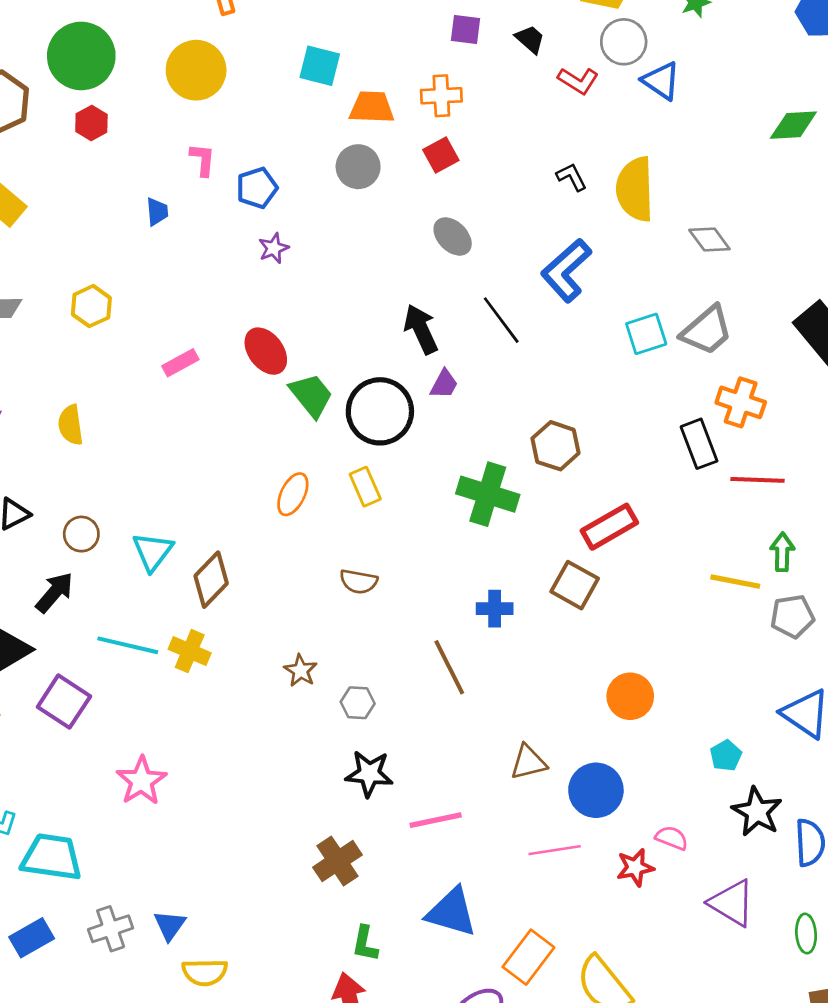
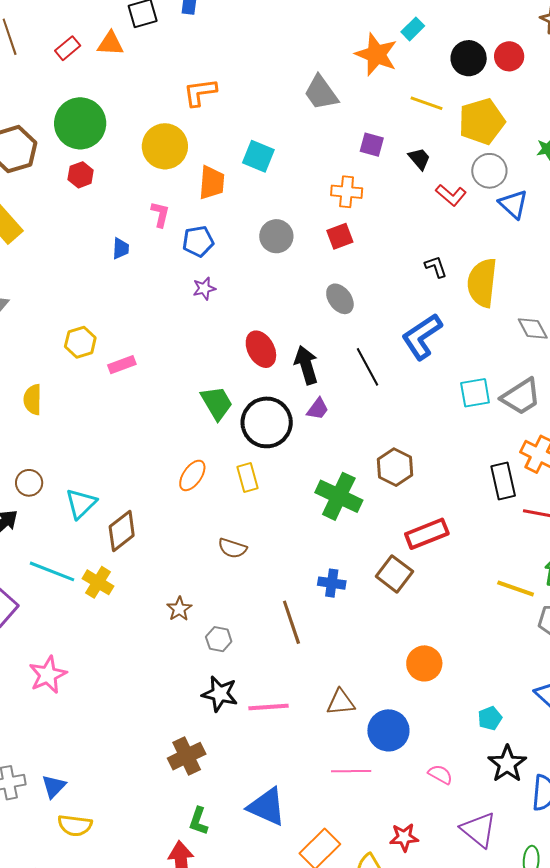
orange trapezoid: (372, 107) -> (212, 183), moved, turned 84
yellow hexagon: (91, 306) -> (80, 342), moved
red ellipse: (266, 351) -> (261, 349), moved
pink line: (436, 820) -> (268, 707), moved
red star: (635, 867) -> (404, 837), moved

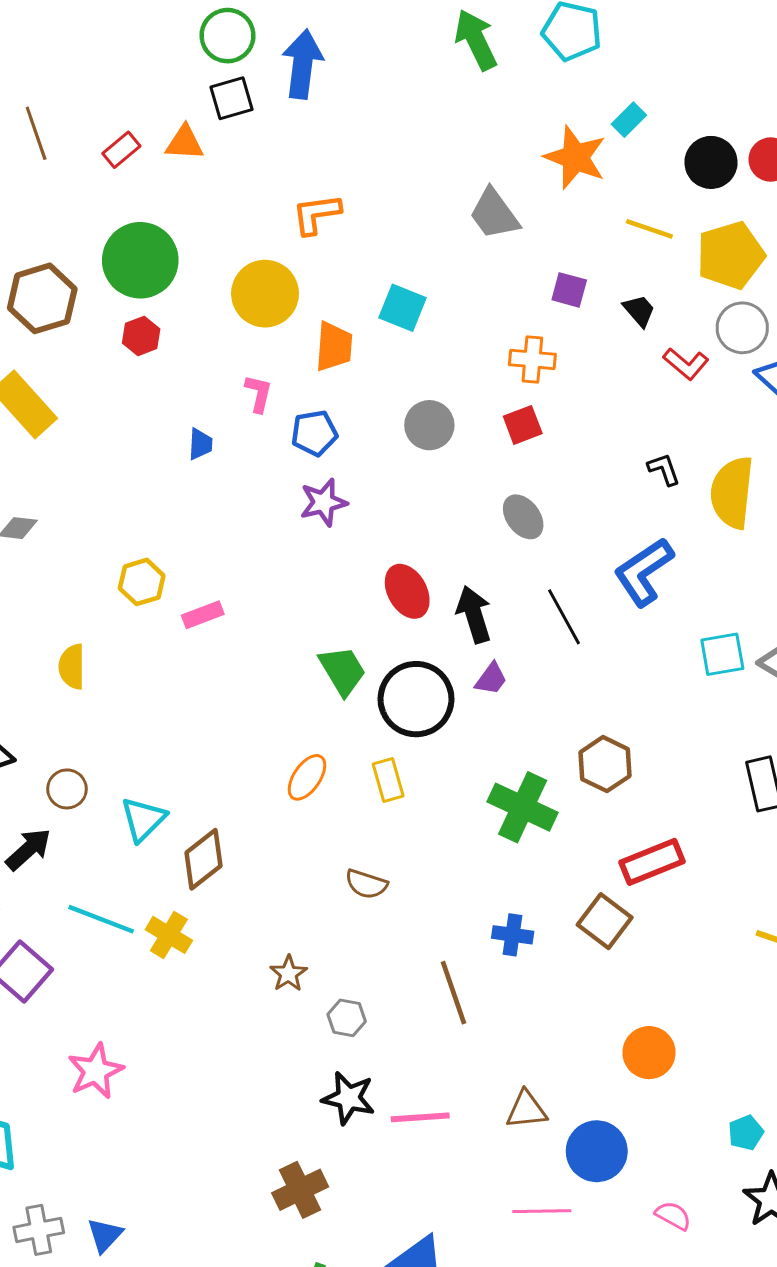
purple star: (204, 288) -> (323, 502), size x1.4

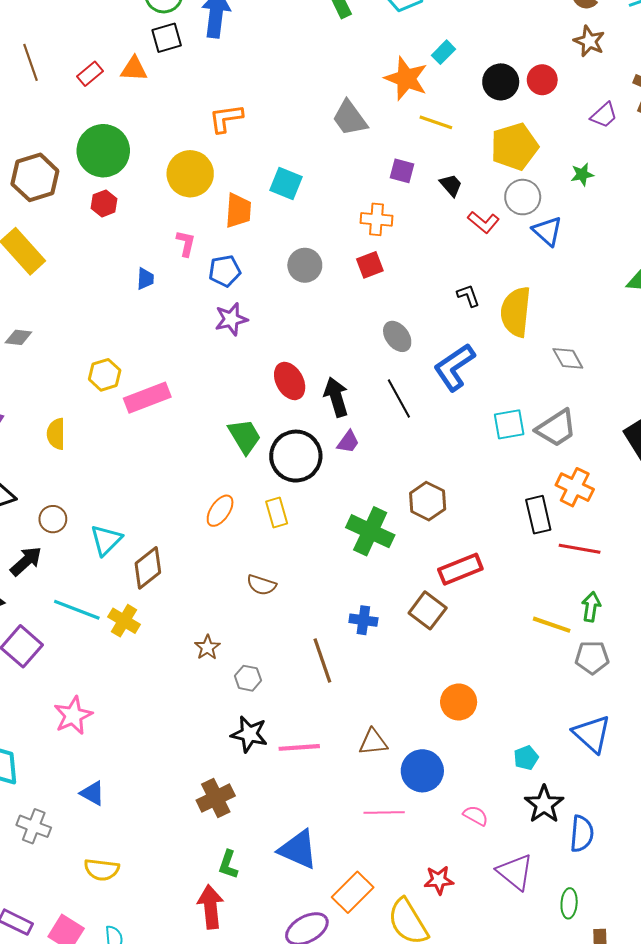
yellow line: (649, 229) -> (436, 122), moved
gray ellipse: (523, 517) -> (397, 336), moved
pink rectangle: (203, 615) -> (147, 398), size x1.6
gray cross: (39, 1230) -> (34, 826), turned 32
blue triangle: (105, 1235) -> (92, 793), moved, turned -44

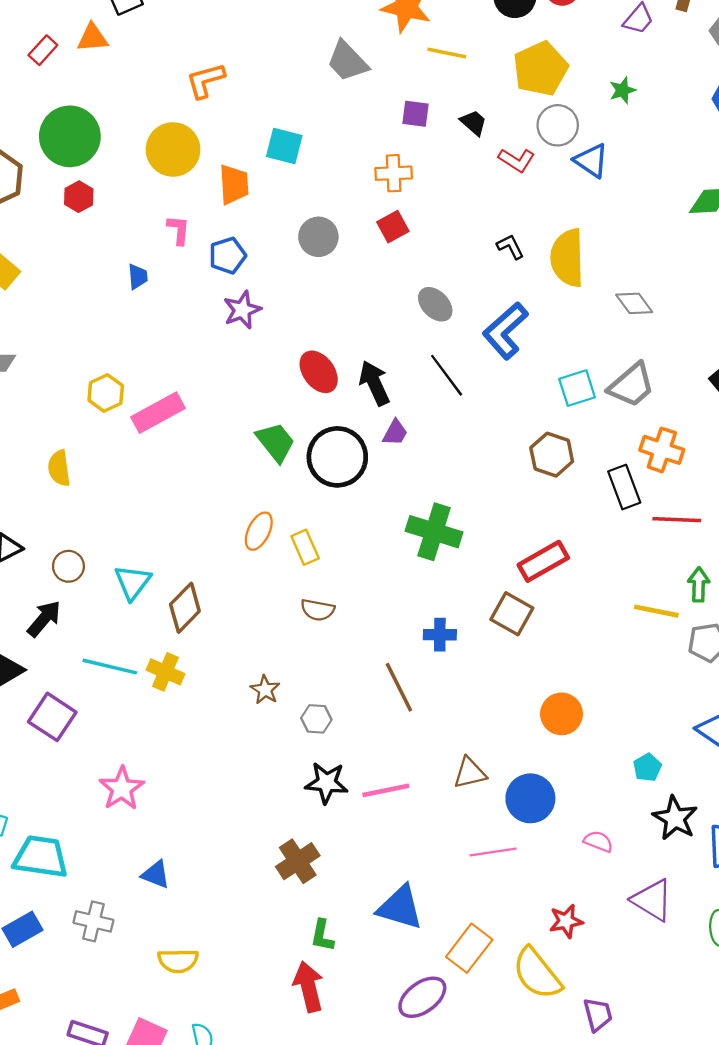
brown hexagon: (428, 501) -> (552, 455), moved
yellow rectangle: (277, 512) -> (305, 547), moved

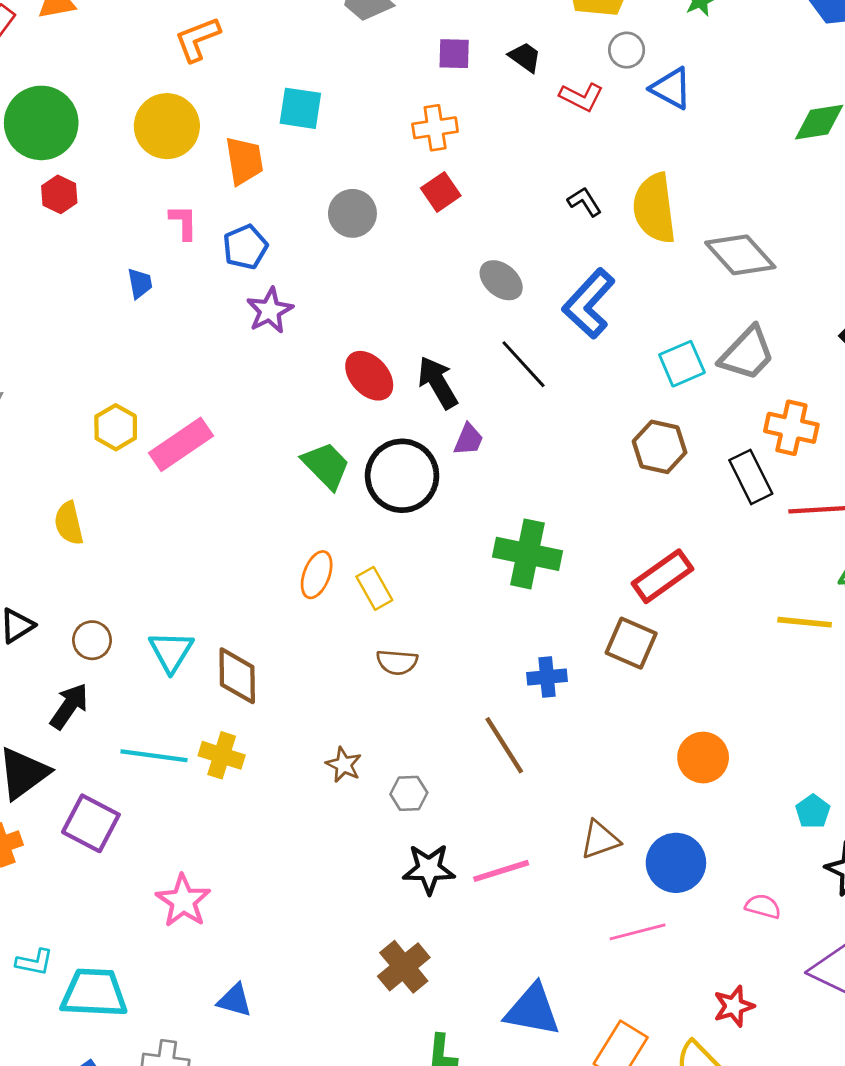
gray circle: (558, 125) -> (627, 50), size x0.7
gray diamond: (634, 303) -> (740, 255), size x1.5
brown diamond: (185, 608) -> (237, 676), turned -39

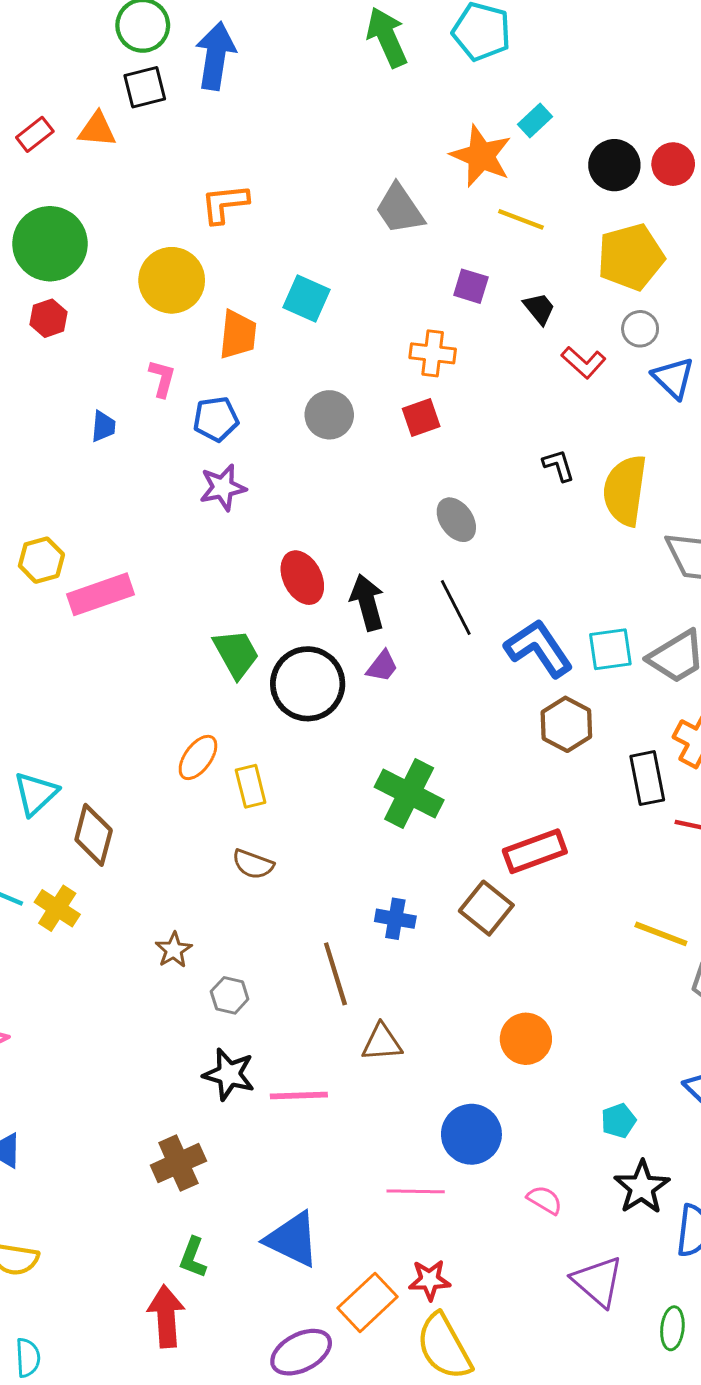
blue L-shape: (589, 304) -> (539, 648), moved, turned 88
brown triangle: (600, 840) -> (382, 1043), moved
red star: (734, 1006) -> (430, 1280), moved

